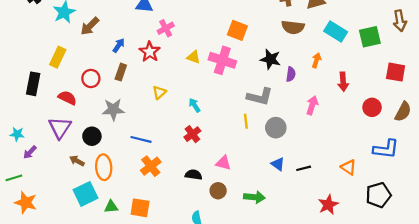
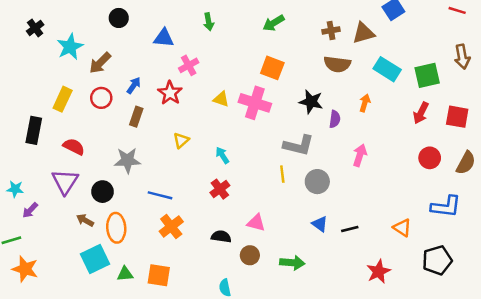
red circle: (91, 78) -> (101, 98), moved
red arrow: (343, 82) -> (421, 113), moved, turned 30

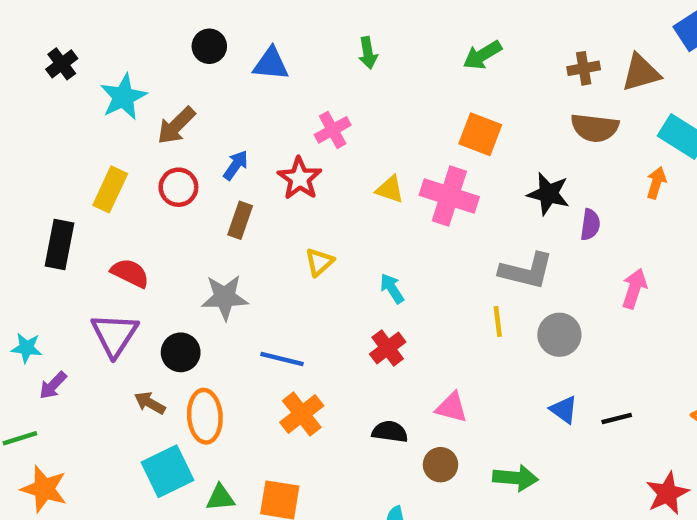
blue triangle: (164, 38) -> (271, 64), moved
orange arrow: (365, 103) -> (656, 183), moved

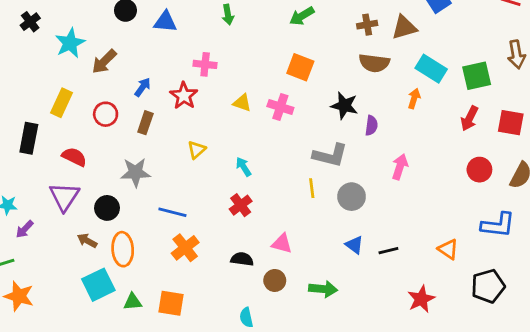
pink cross: (333, 130) -> (205, 64), turned 35
red circle: (178, 187) -> (106, 114), moved
pink cross: (449, 196) -> (280, 107), size x0.7

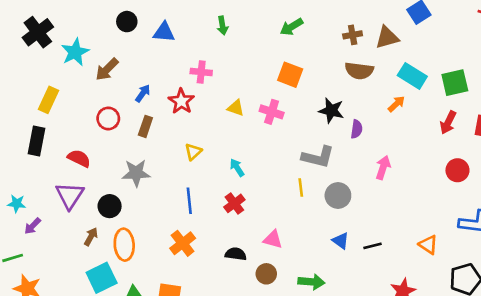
black cross: (30, 22) -> (38, 32), size x1.6
orange arrow: (414, 99) -> (396, 104), turned 30
yellow rectangle: (62, 103) -> (48, 100), moved
blue line: (172, 212) -> (189, 201), moved, turned 70
brown arrow: (87, 241) -> (91, 237), turned 90

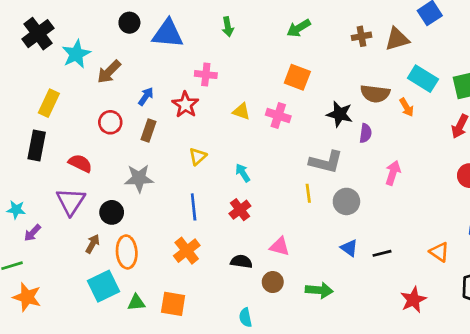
blue triangle: (164, 32) -> (168, 34), size x1.4
brown semicircle: (359, 71) -> (375, 94), moved
orange arrow: (396, 104) -> (407, 107), turned 102

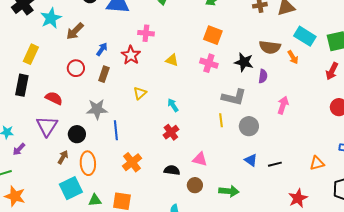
pink cross: (278, 115) -> (209, 63), moved
blue line: (194, 207) -> (116, 130), moved
orange triangle: (439, 252) -> (317, 163), turned -49

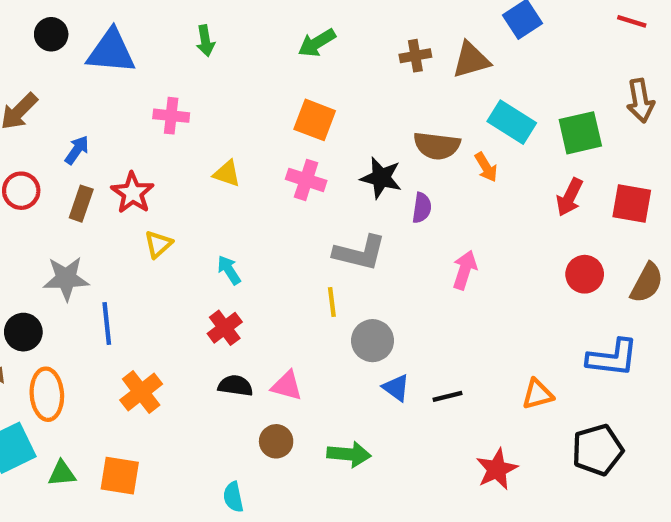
red star: (131, 55) -> (133, 193), moved
gray circle: (249, 126) -> (373, 341), moved
black semicircle: (172, 170) -> (235, 386), moved

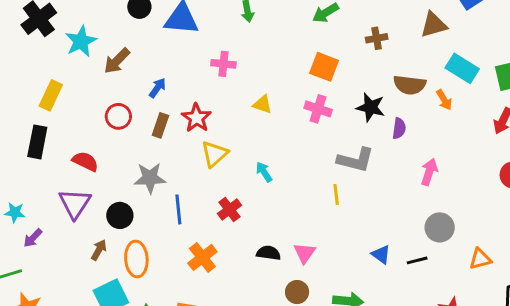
brown cross: (415, 56) -> (377, 38), moved
yellow triangle: (158, 244) -> (214, 154), size x1.4
red cross: (225, 328) -> (229, 209), moved
gray circle: (373, 341) -> (440, 227), moved
pink triangle: (287, 386) -> (305, 253), turned 50

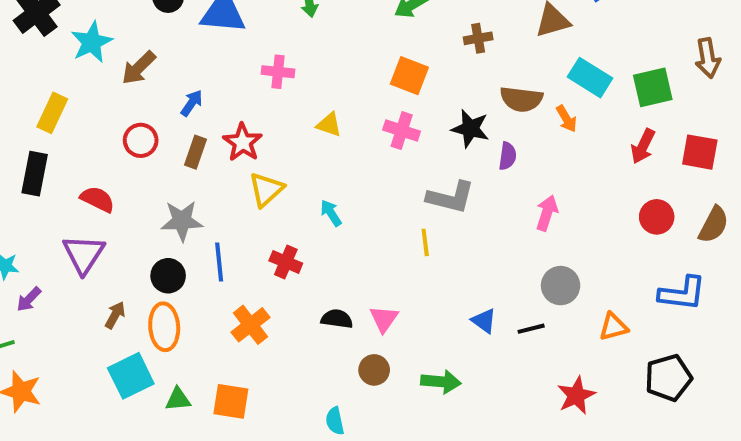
red cross: (229, 209) -> (286, 262), turned -30
black circle: (120, 215) -> (168, 276), moved

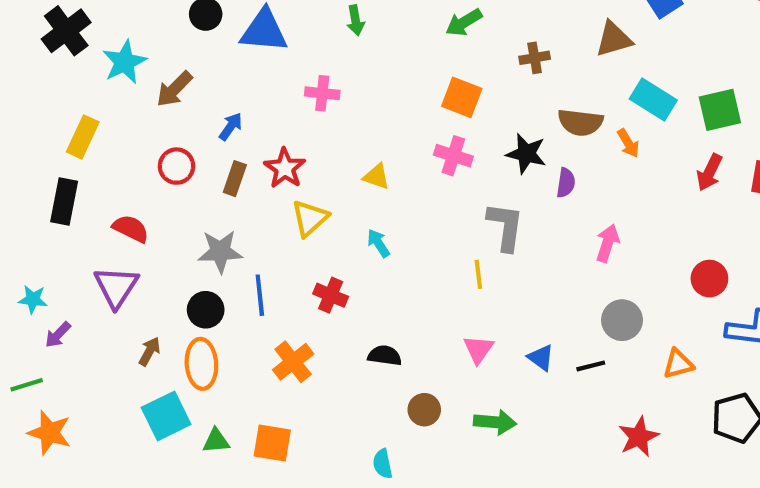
yellow triangle: (329, 125) -> (376, 177), moved
gray L-shape: (451, 197) -> (505, 226), turned -96
red circle: (657, 217) -> (709, 279), moved
pink triangle: (384, 319) -> (478, 349), moved

